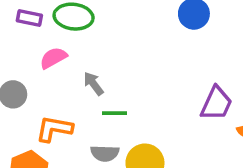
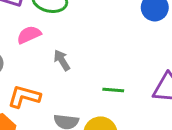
green line: (115, 113) -> (113, 90), moved

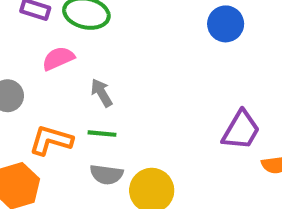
green line: (113, 90) -> (102, 134), moved

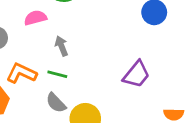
purple trapezoid: (241, 130) -> (136, 74), moved
gray semicircle: (107, 174) -> (56, 103), turned 30

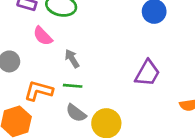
pink semicircle: (35, 18) -> (43, 36), turned -110

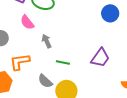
green line: (73, 86) -> (63, 63), moved
orange L-shape: (39, 91) -> (20, 62), turned -30

